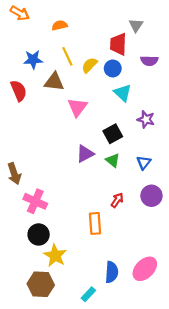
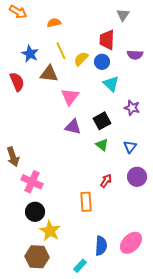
gray triangle: (136, 25) -> (123, 15), moved
blue star: (33, 60) -> (30, 54), turned 30
purple triangle: (85, 154) -> (73, 127), moved, turned 42

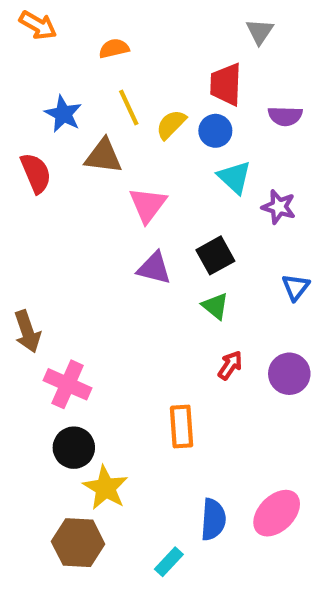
purple star: (132, 108) -> (279, 207), moved
blue triangle: (130, 147) -> (296, 287), moved
red arrow: (106, 181) -> (230, 365), moved

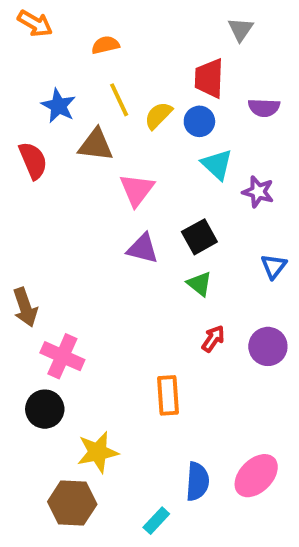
black circle: (74, 448) -> (45, 409), moved
yellow star: (106, 488) -> (98, 452), turned 30

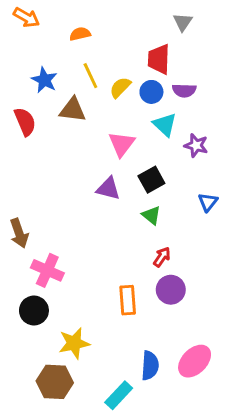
purple semicircle: (264, 108) -> (184, 90), moved
pink triangle: (137, 190) -> (122, 144), moved
purple circle: (268, 346) -> (171, 290), moved
cyan rectangle: (156, 521) -> (119, 395), size x1.4

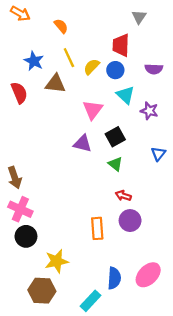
orange semicircle: (80, 34) -> (61, 26), turned 63
purple semicircle: (184, 90) -> (154, 69), moved
red arrow: (162, 257) -> (123, 196), turned -105
pink cross: (47, 270) -> (20, 209), moved

